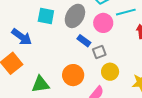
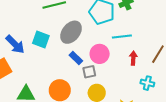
cyan square: (46, 16) -> (41, 40), moved
pink circle: (103, 23) -> (100, 54), moved

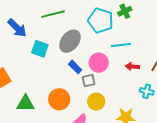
blue arrow: (15, 44) -> (17, 28), moved
red arrow: (133, 58) -> (132, 67), turned -88

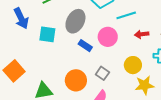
blue arrow: (17, 28) -> (21, 18), turned 30
gray square: (89, 81) -> (102, 73), moved, turned -32
yellow circle: (96, 102) -> (133, 65), moved

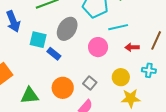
blue rectangle: (85, 46) -> (54, 54), moved

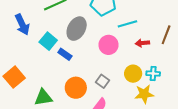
cyan square: (38, 40) -> (48, 41), turned 30
cyan cross: (149, 70) -> (153, 74), moved

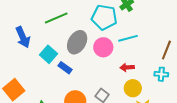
red arrow: (142, 43) -> (127, 67), moved
pink circle: (108, 45) -> (103, 47), moved
cyan cross: (153, 74) -> (161, 74), moved

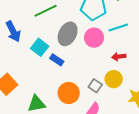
yellow circle: (133, 88) -> (114, 79), moved

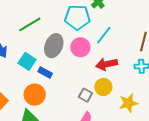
cyan line: (118, 28) -> (104, 35), turned -30
red arrow: (119, 57) -> (107, 64), size x1.5
orange circle: (69, 93) -> (35, 95), moved

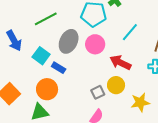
cyan line: (104, 35) -> (130, 32), moved
red arrow: (107, 64) -> (120, 62), turned 35
gray square: (85, 95) -> (98, 92), turned 32

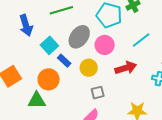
red arrow: (120, 62) -> (126, 68), turned 125
yellow circle: (116, 85) -> (89, 68), moved

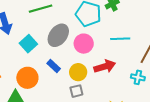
cyan line: (141, 40) -> (120, 39), turned 36
blue rectangle: (64, 61) -> (54, 66), moved
yellow circle: (89, 68) -> (78, 72), moved

